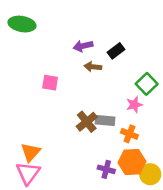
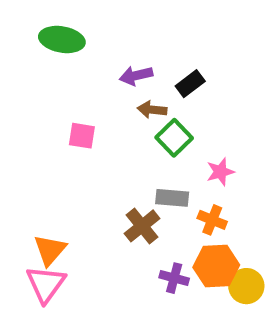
green ellipse: (22, 24) -> (62, 39), moved
green square: (147, 84) -> (174, 138), moved
brown cross: (87, 122) -> (142, 226), moved

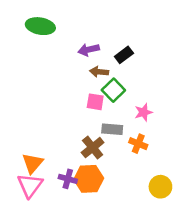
pink square: (82, 136) -> (95, 102), moved
orange hexagon: (216, 266) -> (89, 179), moved
purple cross: (174, 278) -> (68, 179), moved

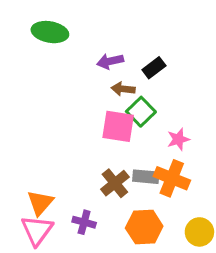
pink square: (95, 102) -> (118, 126), size x1.5
gray rectangle: (112, 129) -> (146, 177), moved
orange cross: (138, 144) -> (172, 178), size x1.5
orange hexagon: (89, 179) -> (144, 227), moved

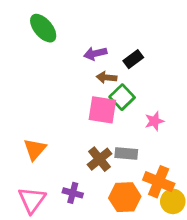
green ellipse: (50, 32) -> (43, 28), turned 40
orange cross: (172, 178) -> (159, 182), moved
orange triangle: (40, 203) -> (35, 149), moved

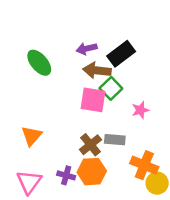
green ellipse: (43, 28) -> (39, 63), moved
black rectangle: (133, 59) -> (121, 54), size x1.5
brown arrow: (107, 77) -> (97, 70), size x1.5
orange hexagon: (125, 197) -> (92, 172), moved

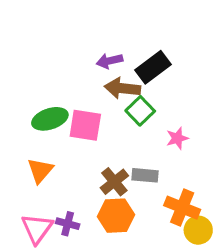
green ellipse: (39, 63) -> (50, 119), moved, turned -68
pink square: (93, 100) -> (85, 125), moved
purple cross: (66, 175) -> (68, 224), moved

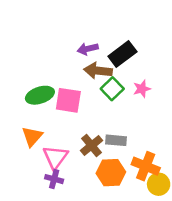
pink star: (177, 138) -> (142, 89), moved
orange hexagon: (116, 216) -> (111, 173), moved
pink triangle: (37, 228) -> (55, 157), moved

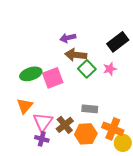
black rectangle: (122, 54) -> (118, 42), moved
pink square: (68, 100) -> (53, 78), turned -30
brown cross: (92, 145) -> (65, 125), moved

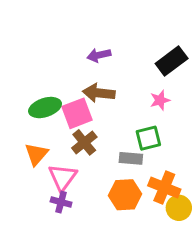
brown arrow: (76, 55) -> (99, 93), moved
green square: (87, 69) -> (148, 138), moved, turned 30
brown cross: (65, 125) -> (84, 142), moved

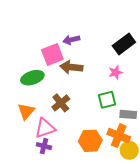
pink square: (77, 113) -> (52, 55), moved
gray rectangle: (131, 158) -> (128, 114), moved
pink triangle: (62, 177) -> (45, 128), turned 35

